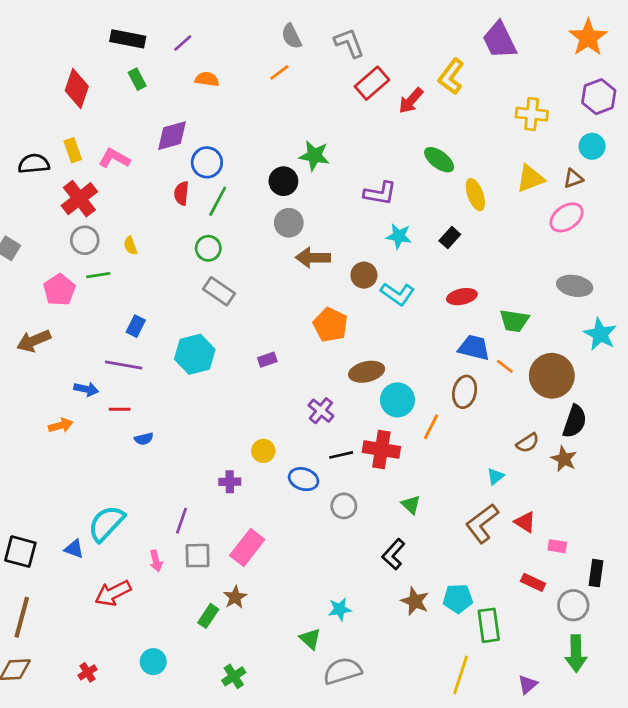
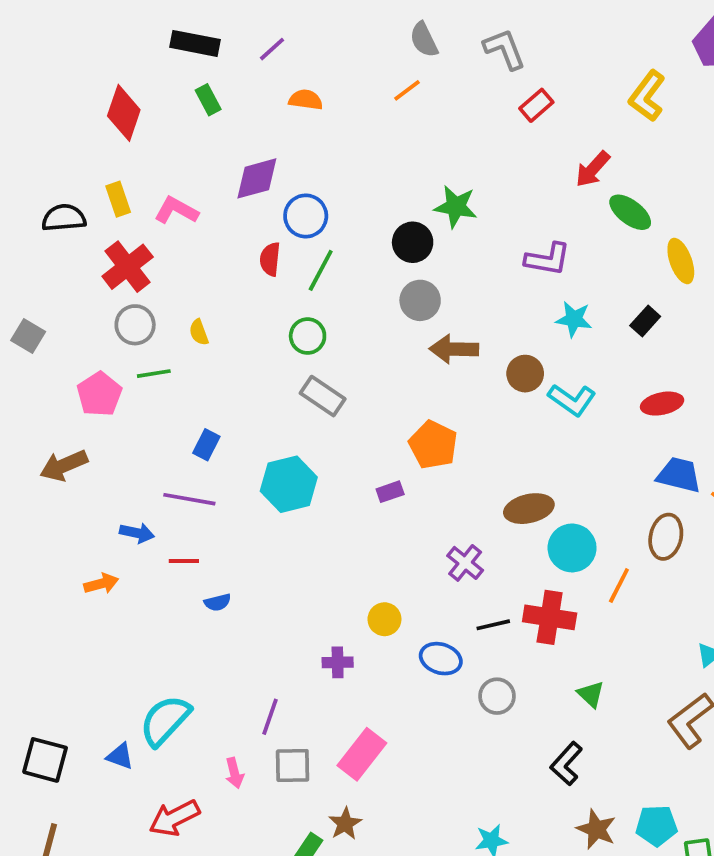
red rectangle: (372, 83) -> (536, 105), size x0.7
red arrow: (411, 101) -> (593, 169), moved
orange pentagon: (330, 325) -> (433, 445), moved

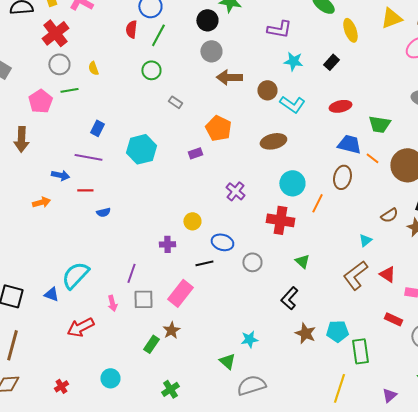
gray rectangle: (323, 396) -> (175, 102), moved, size x0.6
brown arrow: (64, 465) -> (21, 139), turned -65
brown ellipse: (529, 509) -> (273, 141), moved
black line: (493, 625) -> (204, 263), moved

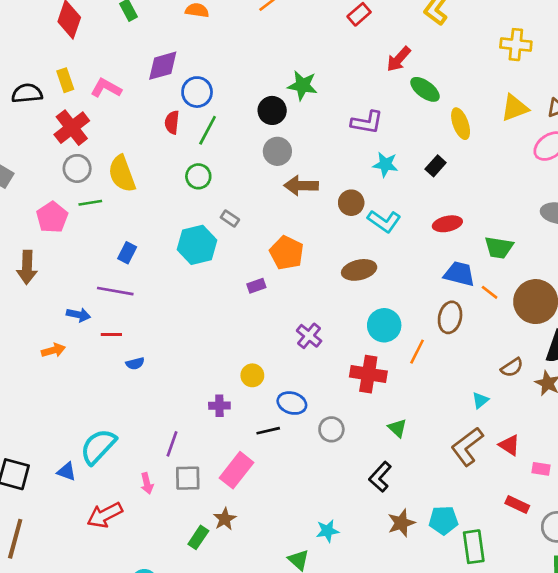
yellow semicircle: (93, 68) -> (122, 174), size x2.0
cyan hexagon: (141, 149) -> (197, 245), moved
brown star: (305, 333) -> (401, 523), turned 30

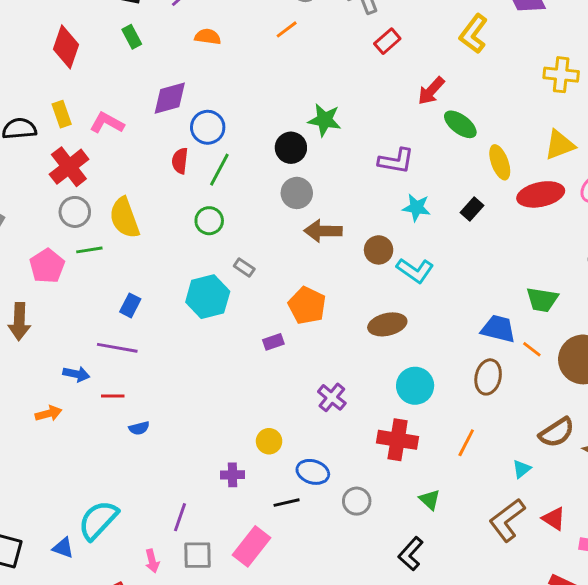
red ellipse: (447, 224) -> (541, 194), moved, size x1.4
orange line: (417, 352) -> (466, 443), moved
brown semicircle: (512, 367) -> (557, 432), size x1.4

